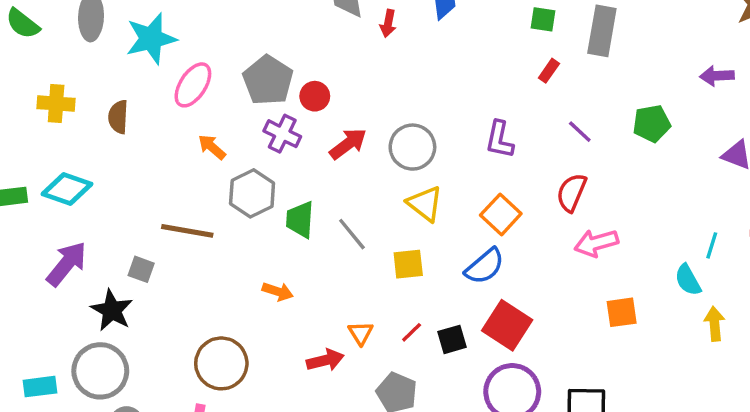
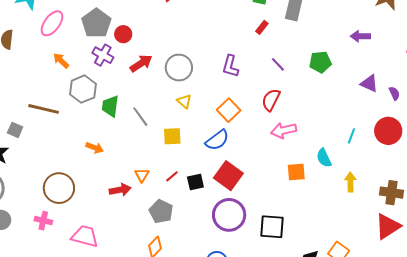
yellow triangle: (425, 204) -> (184, 101), size x0.7
cyan semicircle: (688, 280) -> (324, 158), moved

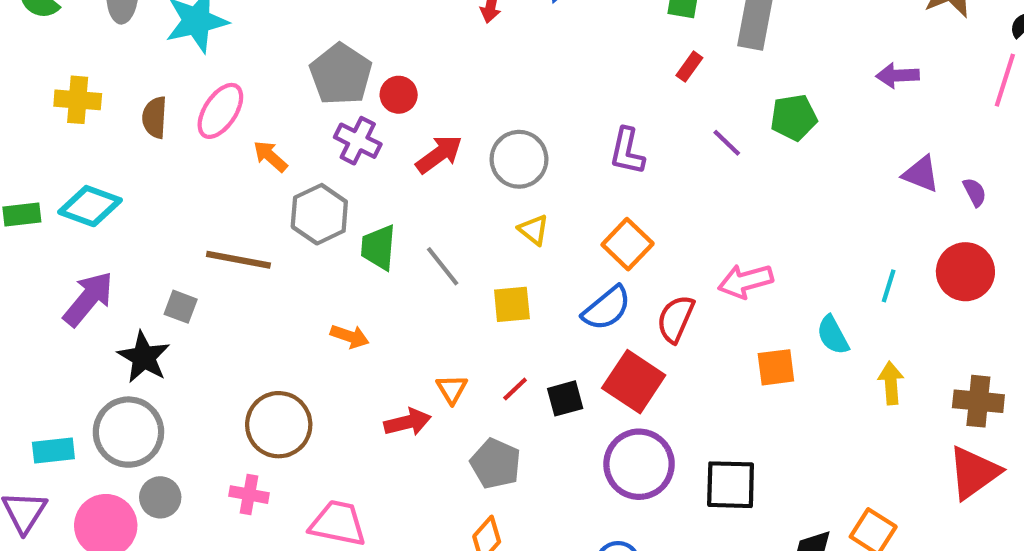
pink ellipse: (52, 23) -> (220, 111), moved
green pentagon: (320, 62) -> (794, 117), moved
red semicircle: (271, 100) -> (676, 319), moved

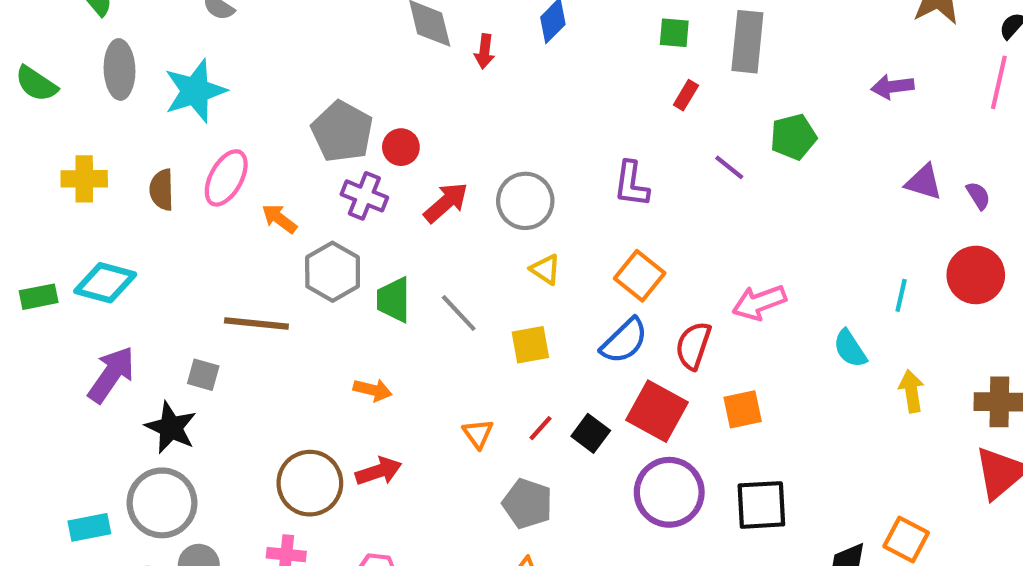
orange square: (776, 367) -> (743, 409), moved
black square: (565, 398) -> (591, 433), turned -33
red arrow: (408, 422) -> (379, 471), moved

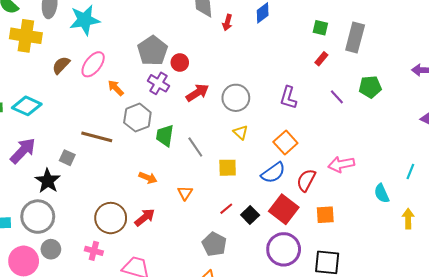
yellow cross: (84, 179) -> (26, 36), moved, size x1.4
brown semicircle: (162, 190) -> (61, 65), turned 36
orange triangle: (478, 434) -> (185, 193), moved
red arrow: (379, 471) -> (145, 217), turned -30

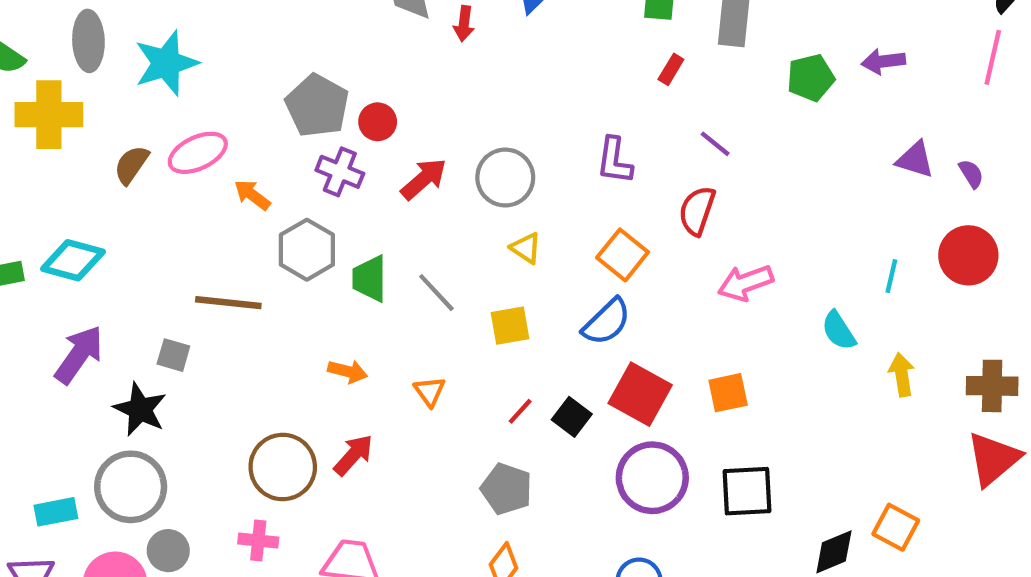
pink ellipse: (93, 64) -> (198, 153), turned 36
green pentagon: (370, 87) -> (811, 78), moved
red semicircle: (306, 180) -> (697, 211), moved

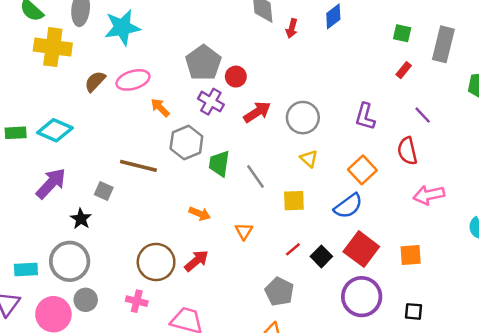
red semicircle: (697, 211) -> (407, 151), turned -40
black star: (140, 409) -> (81, 219), size x0.7
black square: (747, 491) -> (413, 311), size x0.6

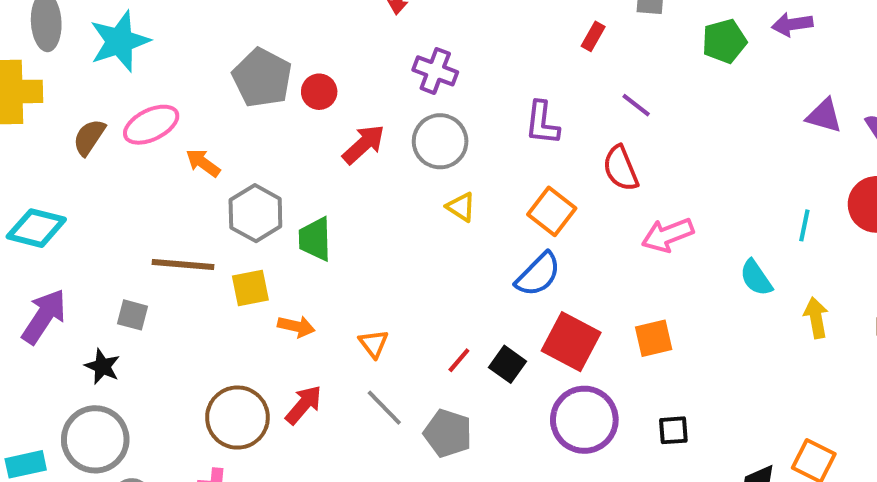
purple cross: (211, 102) -> (435, 71), moved
gray line: (255, 176) -> (384, 408), moved
yellow square: (294, 201) -> (250, 288), moved

